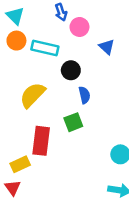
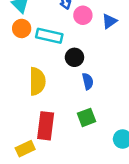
blue triangle: (107, 47) -> (109, 21), moved, turned 42
yellow semicircle: (32, 95) -> (37, 81), turned 136
green square: (73, 122) -> (86, 117), moved

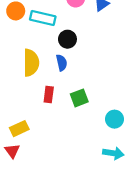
blue semicircle: (88, 81) -> (62, 63), moved
red rectangle: (46, 126) -> (49, 94), moved, size x0.6

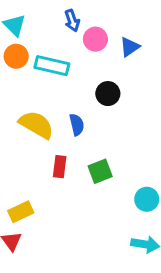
black circle: (67, 39) -> (108, 94), moved
yellow semicircle: (31, 63) -> (36, 125), turned -60

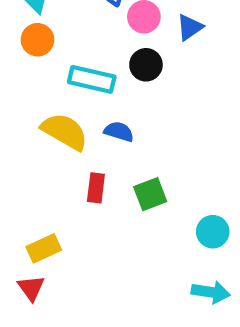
cyan rectangle: (52, 66) -> (92, 79), moved
black circle: (108, 94) -> (146, 65), moved
blue semicircle: (77, 125) -> (119, 132), turned -60

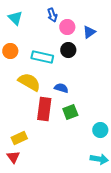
orange circle: (37, 40) -> (10, 51), moved
blue semicircle: (119, 132) -> (61, 88), moved
red rectangle: (96, 188) -> (44, 109), size x1.6

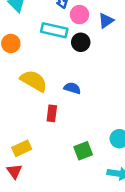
cyan rectangle: (42, 57) -> (54, 30), moved
red rectangle: (44, 109) -> (52, 113), size x0.6
green square: (70, 112) -> (83, 151), moved

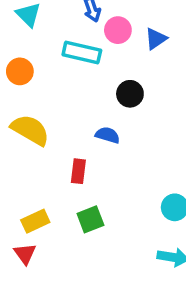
black circle: (81, 42) -> (130, 94), moved
yellow semicircle: (34, 81) -> (30, 130), moved
green square: (83, 151) -> (90, 219), moved

